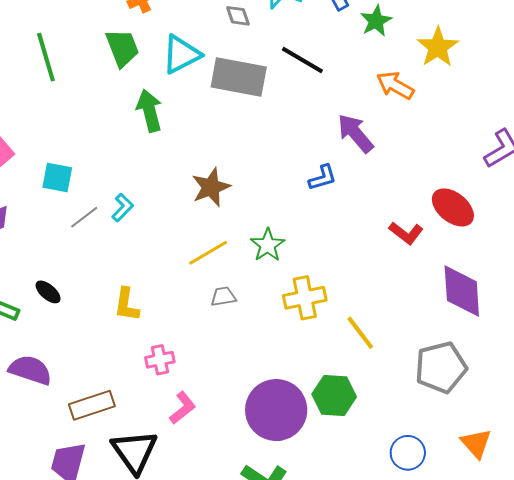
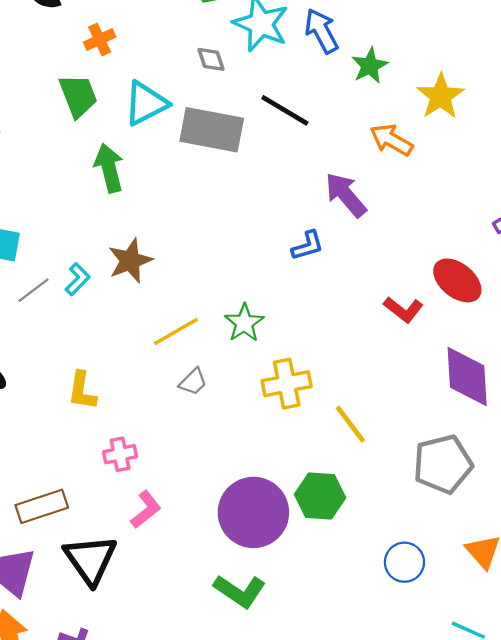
brown star: (211, 187) -> (130, 261), moved
gray trapezoid: (223, 296) -> (193, 382), turned 144

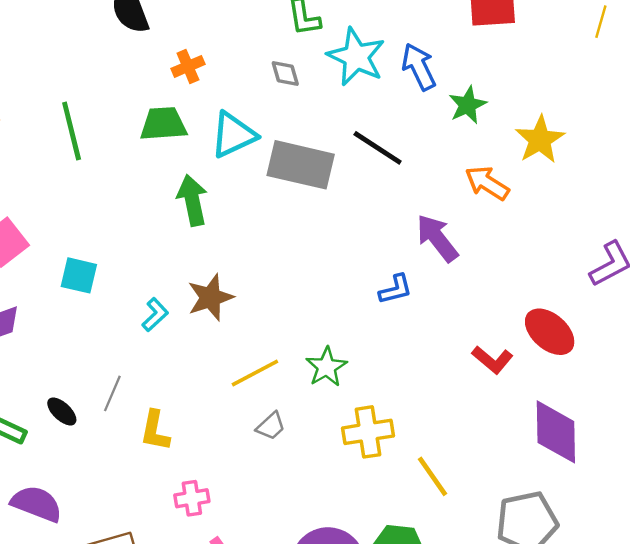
gray diamond: (211, 59) -> (285, 74), moved
green trapezoid: (78, 96) -> (163, 124), turned -75
gray line: (34, 290) -> (112, 393), moved, turned -32

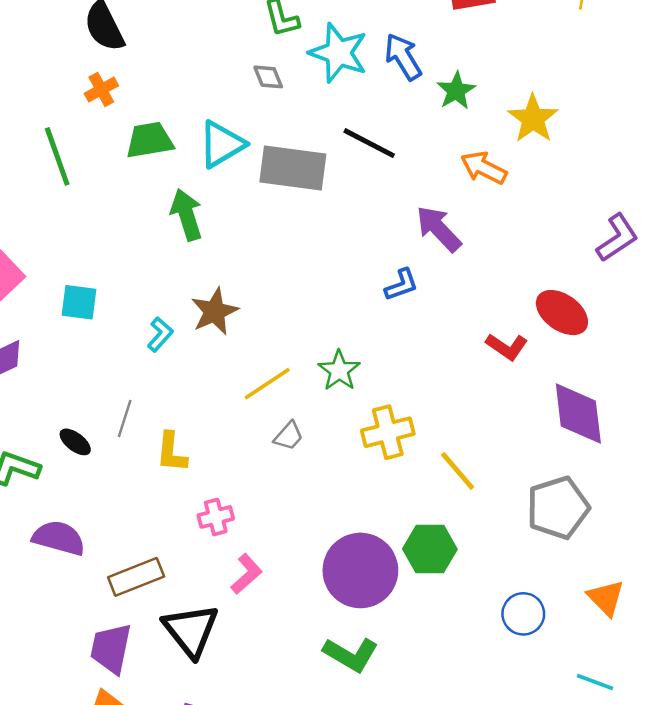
orange cross: (188, 66) -> (101, 90), moved

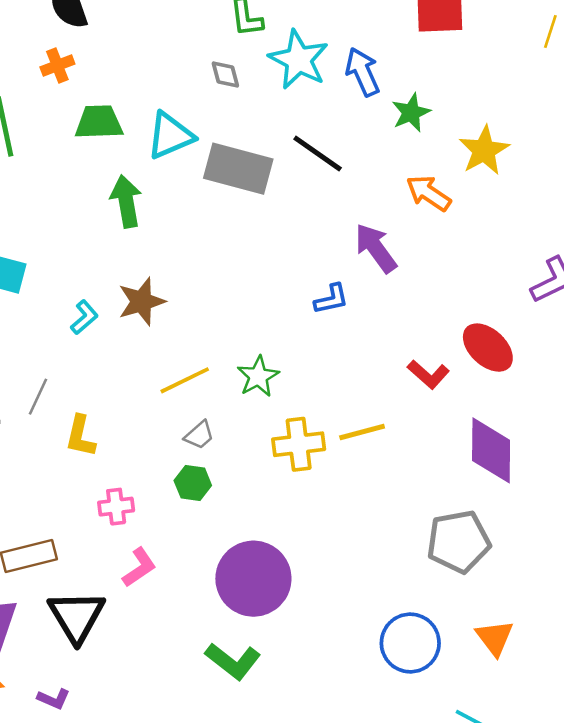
yellow line: (458, 471) -> (362, 432), moved, turned -72
green hexagon: (430, 549) -> (193, 483), moved, size x0.7
blue circle: (523, 614) -> (410, 643), size x1.4

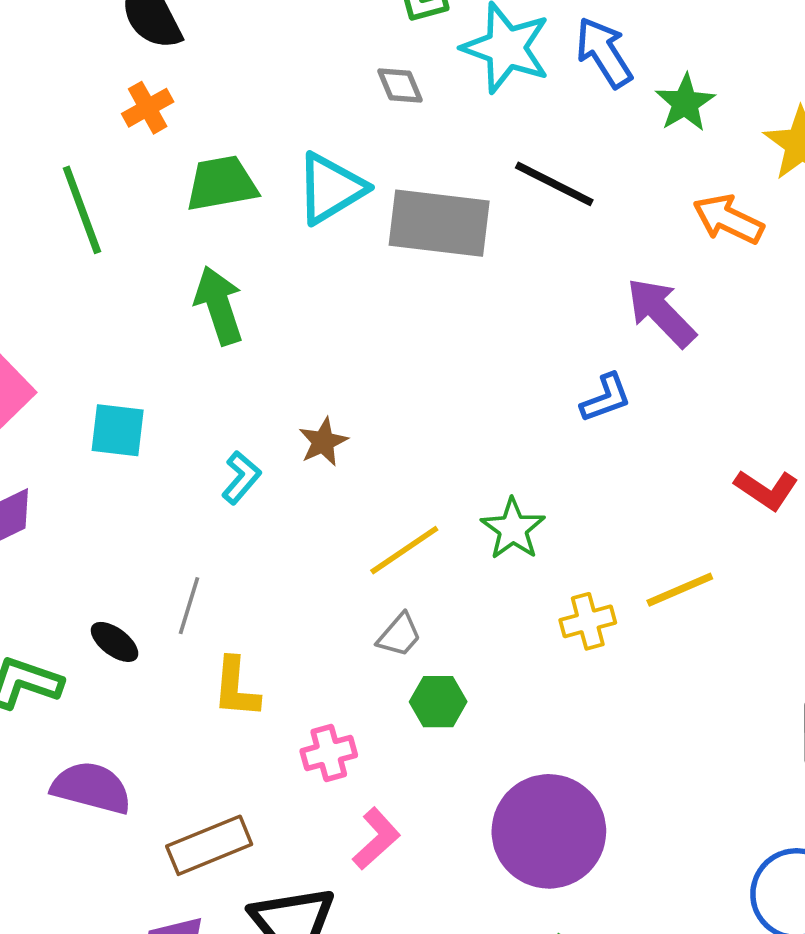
green arrow: (126, 201) -> (219, 305), moved
brown star: (142, 302) -> (323, 442), size x0.7
gray trapezoid: (199, 435) -> (399, 635), moved
yellow L-shape: (80, 436) -> (236, 688), moved
yellow cross: (299, 444) -> (588, 621), size x0.7

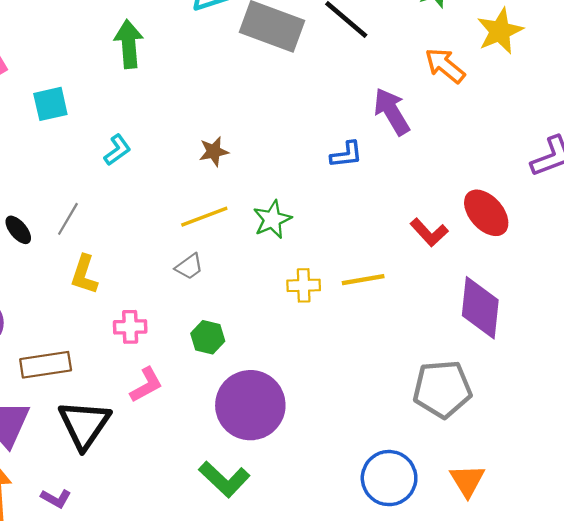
cyan square: (118, 430) -> (50, 104), turned -33
brown star: (323, 442) -> (214, 151), moved
green hexagon: (438, 702) -> (208, 337), moved

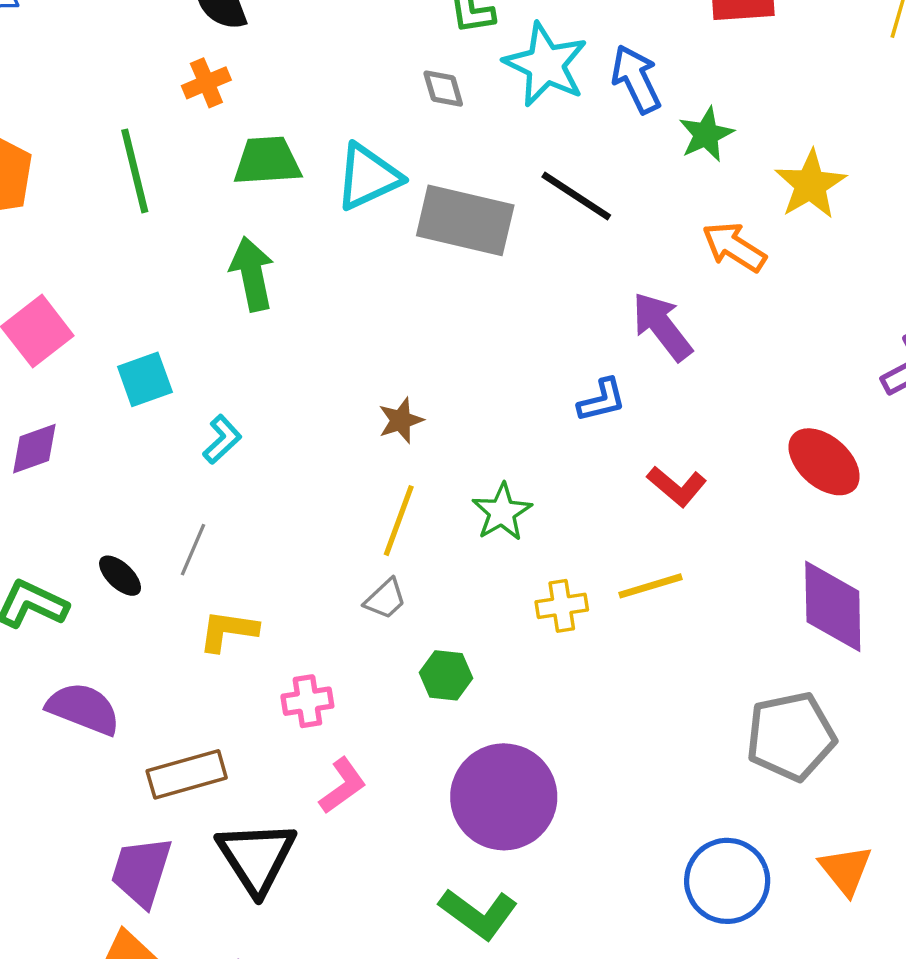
cyan L-shape: (117, 150) -> (222, 439), moved
yellow line: (204, 217) -> (399, 521), turned -42
red L-shape: (429, 232) -> (677, 486), moved
yellow L-shape: (84, 275) -> (228, 631), turned 87
green hexagon: (208, 337) -> (446, 675), moved

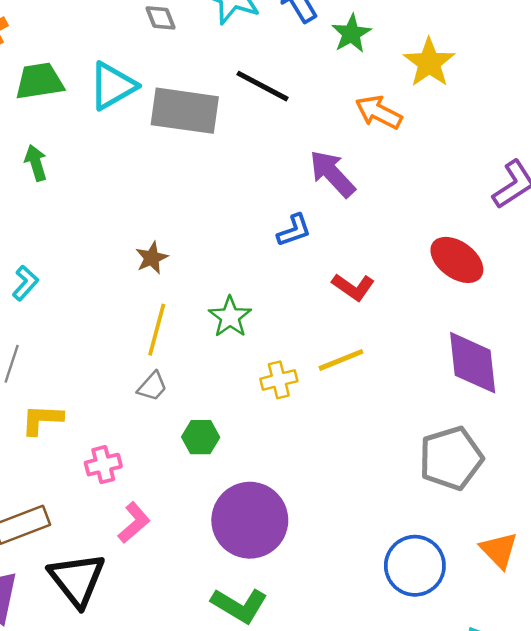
green arrow: (252, 274) -> (36, 163), size x0.7

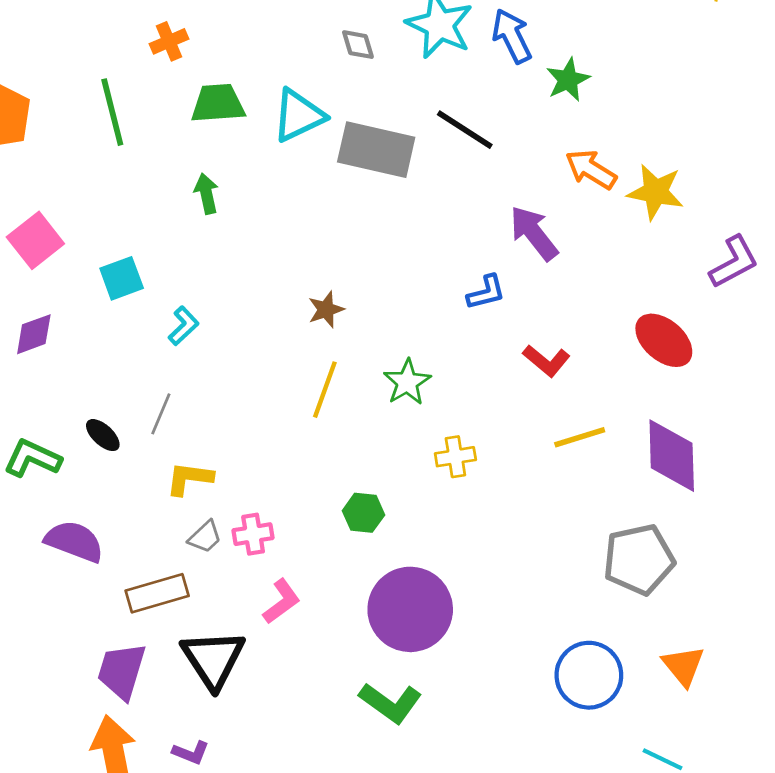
yellow star: (429, 63) -> (656, 192), moved, turned -30
yellow line: (341, 360) -> (580, 437), moved
gray trapezoid: (152, 386) -> (205, 537), moved

